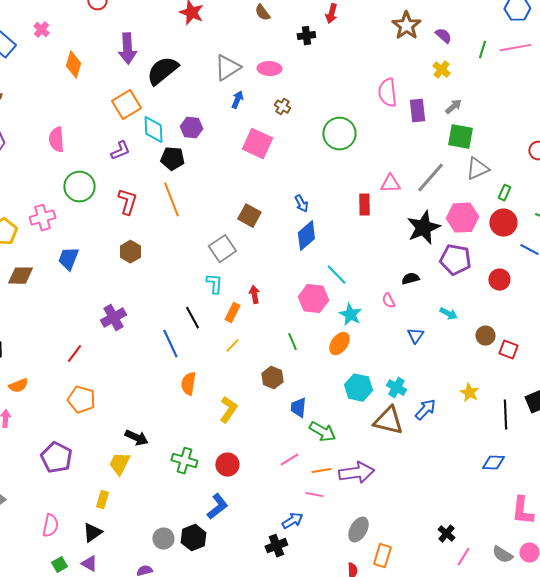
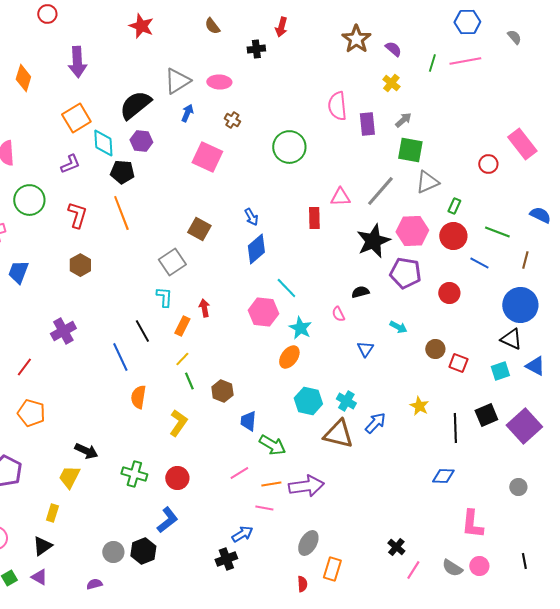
black semicircle: (162, 71) -> (135, 105), moved
green line: (292, 342) -> (189, 381), moved

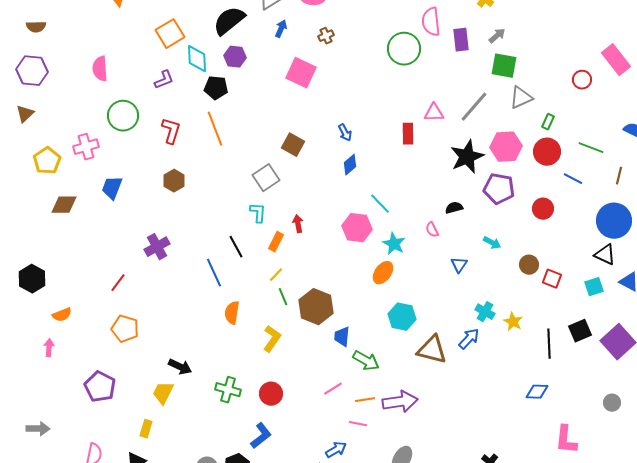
brown cross: (232, 120) -> (326, 36), turned 35
green circle: (289, 147) -> (404, 49), moved
blue diamond: (256, 249) -> (350, 165), size x0.7
brown hexagon: (222, 391) -> (316, 307), size x1.6
cyan cross: (346, 401) -> (485, 312), moved

